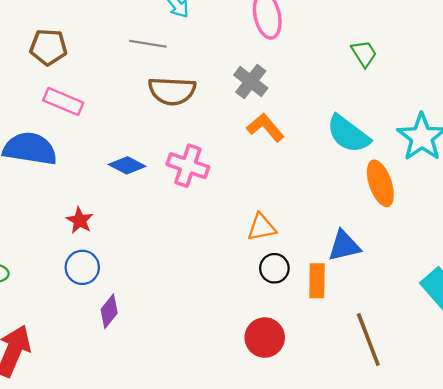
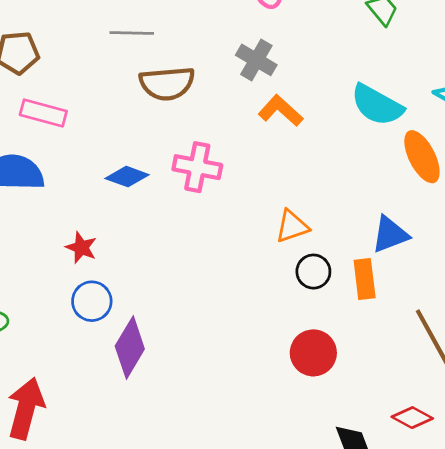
purple diamond: (109, 311) -> (130, 348), size x1.5

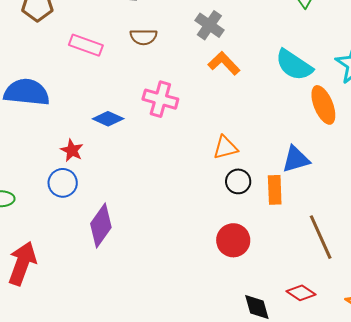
brown semicircle: (167, 83) -> (144, 37), size x0.7
pink rectangle: (43, 113) -> (86, 45), moved
blue diamond: (127, 177) -> (108, 119), moved
blue circle: (92, 301) -> (63, 183), moved

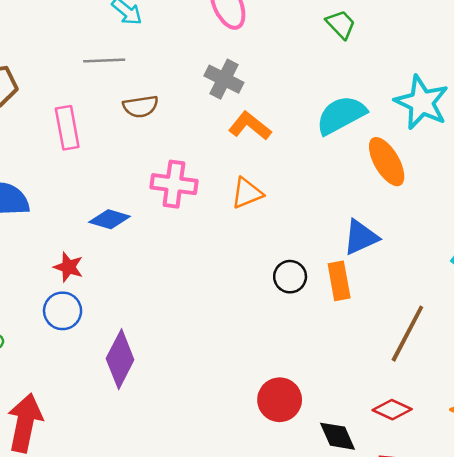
pink rectangle: (86, 45) -> (67, 128), turned 68
cyan semicircle: (294, 65) -> (341, 115), turned 126
orange triangle: (225, 148) -> (247, 193), moved
brown line: (321, 237) -> (407, 334), turned 60
red circle: (233, 240) -> (280, 400), moved

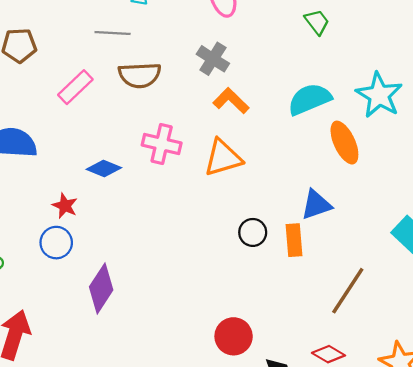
brown semicircle: (141, 106) -> (140, 75), size x1.4
pink rectangle: (67, 128) -> (75, 87), turned 51
orange triangle: (247, 193) -> (223, 158), size x1.4

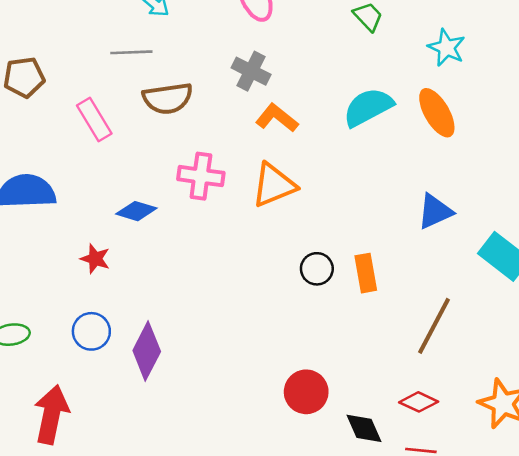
pink rectangle: (75, 87) -> (94, 119), turned -72
cyan star: (379, 95) -> (447, 48), moved, size x0.7
orange ellipse: (344, 143) -> (437, 113), moved
blue triangle: (316, 205) -> (435, 211), moved
blue circle: (56, 243) -> (91, 331), moved

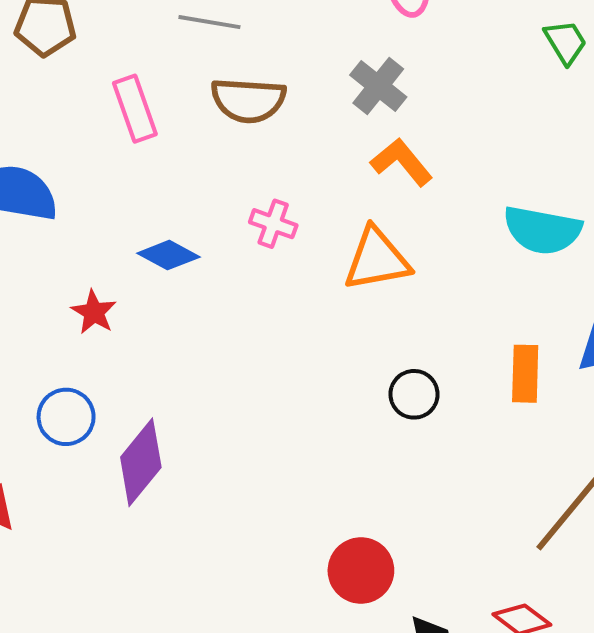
cyan semicircle: (368, 107) -> (542, 230), moved, turned -153
pink cross: (201, 176) -> (273, 224), size x0.7
orange rectangle: (366, 273) -> (525, 374), moved

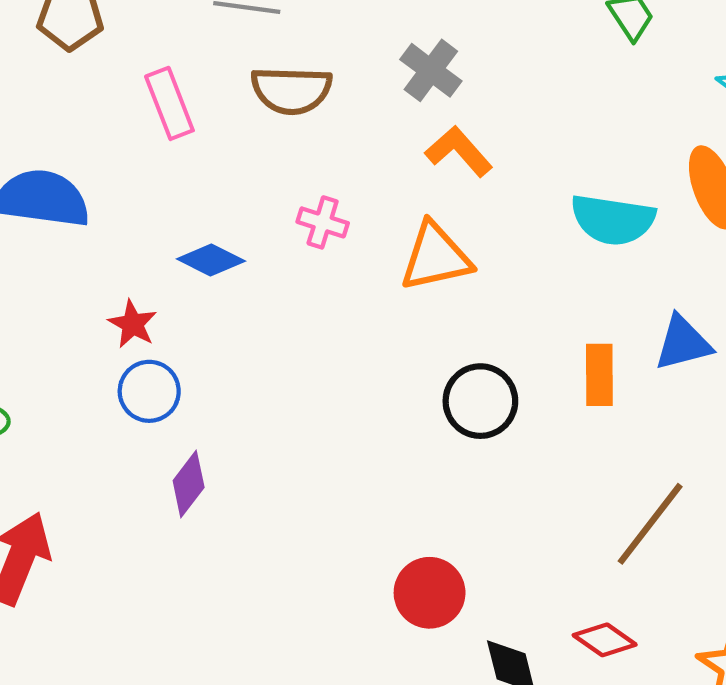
black circle: (414, 394) -> (480, 401), size x1.4
blue circle: (66, 417) -> (149, 391), moved
purple diamond: (141, 462) -> (189, 484), size x0.7

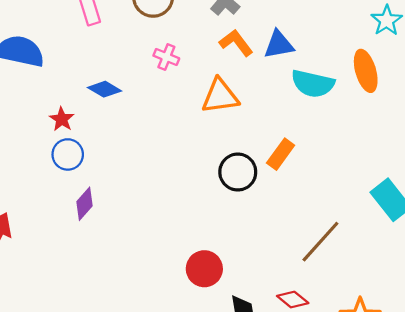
pink cross: (323, 222) -> (166, 57), moved
blue triangle: (683, 343) -> (279, 45), moved
orange rectangle: (599, 375) -> (281, 154), moved, turned 32

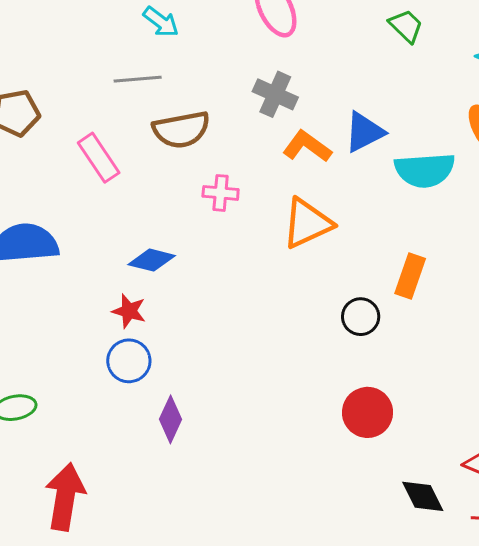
red star: (62, 119) -> (129, 311), moved
black circle: (238, 172) -> (361, 317), size x0.7
red circle: (204, 269) -> (368, 412), moved

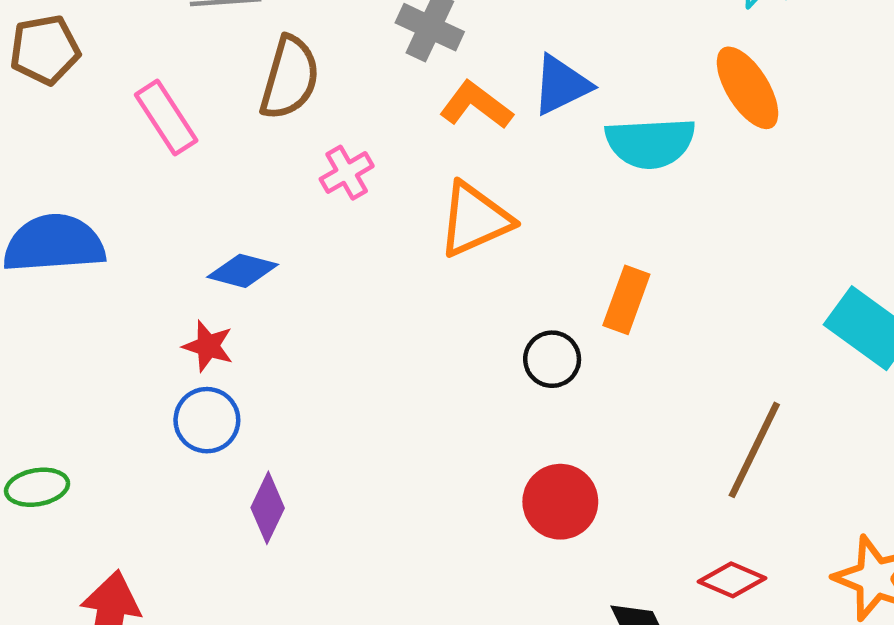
brown semicircle: (181, 130) -> (290, 78), turned -64
pink cross: (221, 193) -> (347, 173), turned -36

